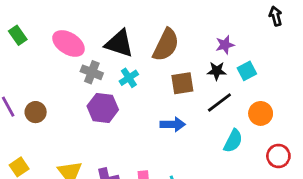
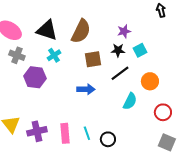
gray cross: (92, 72) -> (17, 55), moved

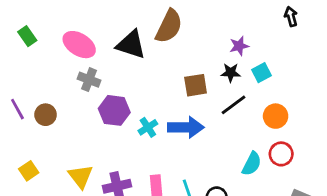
brown semicircle: (81, 31) -> (169, 26), moved
cyan cross: (54, 55) -> (148, 127), moved
blue arrow: (86, 89) -> (186, 127), size x1.4
cyan semicircle: (130, 101) -> (252, 164), moved
red circle: (163, 112) -> (281, 154), moved

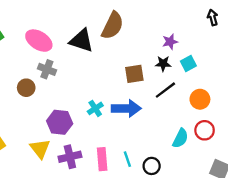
purple hexagon: (114, 110) -> (60, 122), moved
brown circle: (46, 115) -> (26, 88), moved

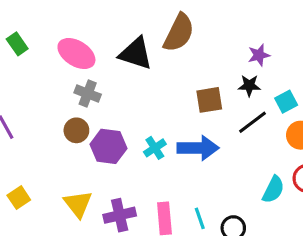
cyan square: (188, 64) -> (286, 102), moved
brown circle: (26, 88) -> (76, 130), moved
purple hexagon: (60, 122) -> (108, 146), moved

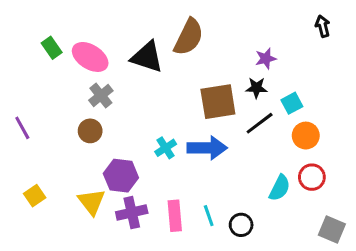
green rectangle: (17, 44) -> (52, 48), moved
gray cross: (88, 94) -> (101, 95), turned 30
brown square: (209, 100) -> (218, 102), size x1.4
purple hexagon: (108, 146) -> (121, 176), moved

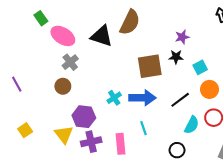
green rectangle: (52, 48) -> (41, 18), moved
black line: (260, 123) -> (180, 100), moved
cyan line: (209, 216) -> (143, 128), moved
black circle: (241, 225) -> (177, 150), moved

